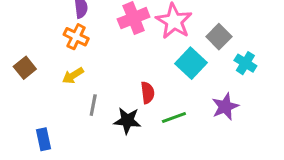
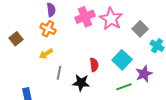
cyan square: (191, 63) -> (122, 60), moved
brown square: (25, 68) -> (16, 39), moved
green line: (174, 117) -> (124, 87), moved

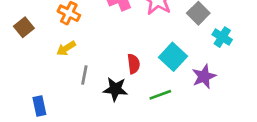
green line: (124, 87) -> (160, 95), moved

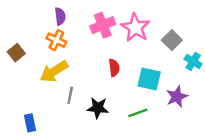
yellow arrow: (66, 48) -> (54, 71), size x1.6
cyan square: (173, 57) -> (149, 79), turned -30
red semicircle: (134, 64) -> (114, 68), moved

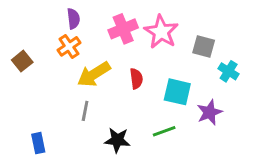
orange cross: (56, 40) -> (69, 46), turned 30
gray square: (172, 40) -> (204, 46), turned -30
yellow arrow: (54, 71) -> (94, 74), moved
black star: (98, 108) -> (117, 140), moved

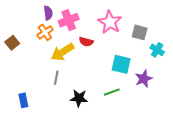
pink cross: (123, 29) -> (69, 20), moved
red semicircle: (136, 79) -> (86, 42), moved, turned 112

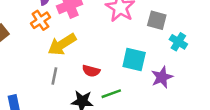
red semicircle: (86, 42) -> (91, 71), moved
green line: (112, 92) -> (111, 94), moved

